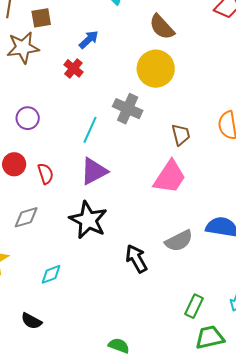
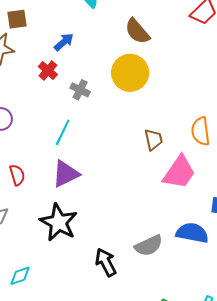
gray cross: (128, 109) -> (80, 90), moved, size x0.7
pink trapezoid: (170, 177) -> (179, 172), moved

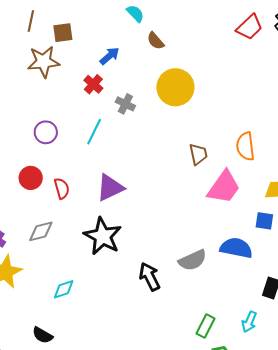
brown semicircle: (137, 31) -> (155, 41), moved, size x0.7
cyan line: (63, 132) -> (94, 132), moved

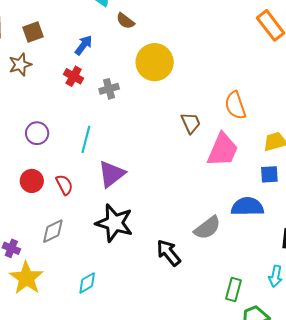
brown star: (44, 62) -> (20, 65), size x0.7
gray cross: (125, 104) -> (109, 89), turned -30
cyan line: (94, 132) -> (86, 139), moved

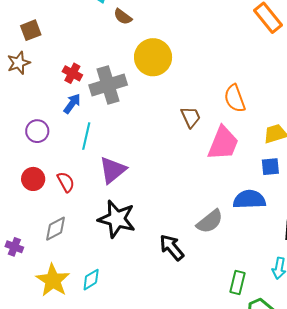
blue arrow: (84, 45) -> (72, 104), moved
gray cross: (109, 89) -> (108, 85), size x1.8
yellow star: (26, 278) -> (53, 280), moved

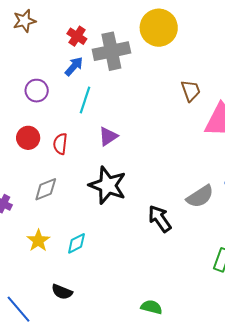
purple triangle: (113, 170) -> (108, 136), size x0.7
red semicircle: (66, 182) -> (60, 144), turned -150
yellow star: (53, 280) -> (38, 241), size x0.7

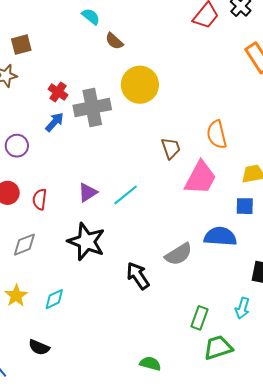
cyan line: (85, 100) -> (126, 195), moved, turned 32
green semicircle: (151, 307) -> (150, 364), moved

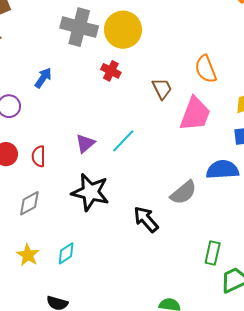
red cross: (58, 92) -> (111, 71), moved
gray cross: (92, 107) -> (79, 27), moved, turned 33

